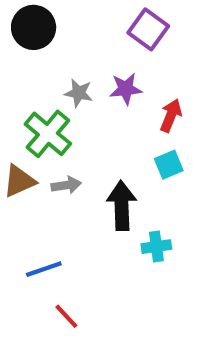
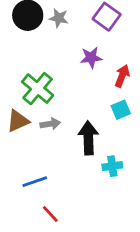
gray star: (79, 93) -> (59, 18), moved

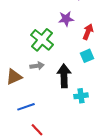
green cross: (38, 89) -> (42, 40), moved
brown triangle: (18, 121) -> (14, 77), moved

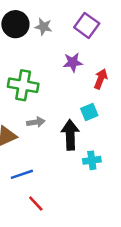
green cross: (42, 40) -> (23, 85), moved, turned -30
cyan square: (87, 56) -> (89, 112), moved

